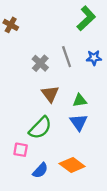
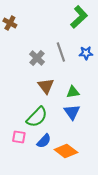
blue semicircle: (40, 170) -> (44, 141), moved

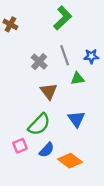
green L-shape: (79, 17) -> (63, 18), moved
green triangle: (73, 92) -> (77, 79), moved
pink square: (19, 137) -> (20, 146), turned -32

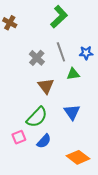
orange diamond: (70, 161) -> (78, 157), moved

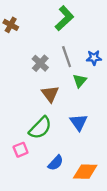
green triangle: (73, 74) -> (80, 81), turned -40
blue semicircle: (44, 141) -> (56, 163), moved
orange diamond: (78, 157) -> (85, 172), turned -35

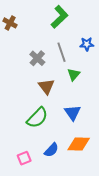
blue star: (94, 58) -> (87, 44), moved
pink square: (21, 150) -> (24, 158), moved
orange diamond: (85, 172) -> (79, 144), moved

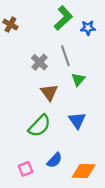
blue star: (87, 44) -> (88, 28), moved
orange diamond: (79, 144) -> (84, 171), moved

